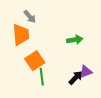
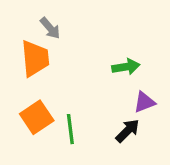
orange square: (35, 61) -> (37, 117), moved
purple triangle: (86, 72) -> (144, 102), moved

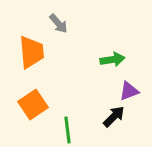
gray arrow: (50, 28) -> (58, 24), moved
green line: (70, 129) -> (67, 130), moved

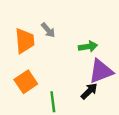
gray arrow: (58, 24) -> (48, 30), moved
purple triangle: (129, 91) -> (101, 71), size x1.6

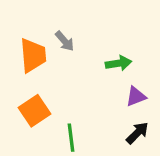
purple triangle: (101, 71) -> (136, 96), size x0.6
black arrow: (89, 91) -> (137, 133), moved

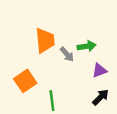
gray arrow: (65, 41) -> (67, 54), moved
orange trapezoid: (33, 55) -> (45, 40), moved

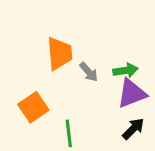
green arrow: (87, 46) -> (126, 70), moved
purple triangle: (99, 71) -> (132, 93), size x1.5

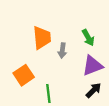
green arrow: (126, 70) -> (88, 38), moved, turned 70
gray arrow: (89, 72) -> (62, 51), turned 48

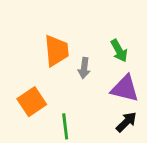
purple triangle: (92, 66) -> (125, 88), turned 35

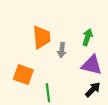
green arrow: (119, 51) -> (87, 37), turned -133
orange square: (32, 102) -> (23, 75), turned -36

